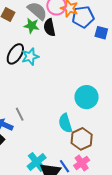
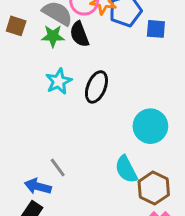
black ellipse: (15, 54) -> (96, 87), moved

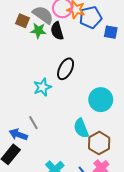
brown square: (16, 26) -> (23, 21), moved
cyan star: (59, 81) -> (42, 87), moved

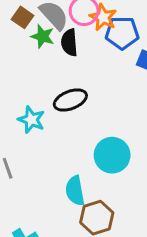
black ellipse: (66, 69) -> (70, 100), turned 30
cyan star: (42, 87) -> (31, 120), turned 30

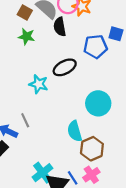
blue pentagon: (122, 33) -> (95, 47), moved
green star: (43, 36) -> (26, 37), moved

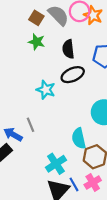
black semicircle: (60, 27) -> (68, 49), moved
cyan cross: (42, 173) -> (56, 164), moved

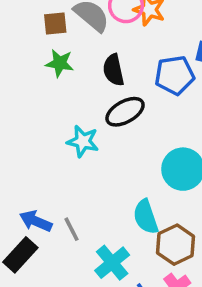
brown square: (36, 18) -> (55, 23), turned -32
gray line: (30, 125) -> (71, 229), moved

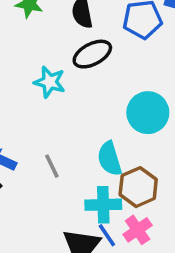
gray line: (71, 229) -> (52, 166), moved
cyan cross: (112, 263) -> (103, 205), moved, turned 36

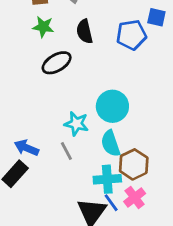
black ellipse: (92, 54) -> (57, 63), moved
cyan star: (50, 82) -> (76, 124), moved
cyan circle: (148, 113) -> (112, 106), moved

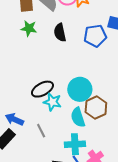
black ellipse: (57, 63) -> (42, 89), moved
gray line: (66, 151) -> (41, 131), moved
brown hexagon: (134, 164) -> (96, 108), moved

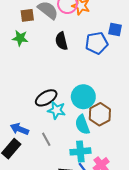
green star: (29, 28) -> (20, 38), moved

